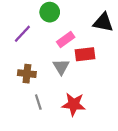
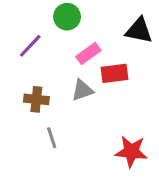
gray triangle: (61, 67) -> (82, 90), turned 42
red star: (74, 104) -> (131, 151), moved

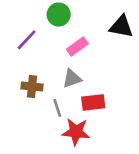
red rectangle: (114, 73) -> (93, 102), moved
gray line: (52, 138) -> (57, 108), moved
red star: (131, 151) -> (76, 132), moved

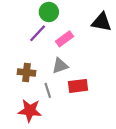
purple line: (27, 40) -> (38, 33), moved
red star: (76, 132) -> (30, 111), moved

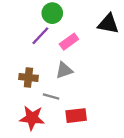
red rectangle: (78, 86) -> (76, 116), moved
gray line: (48, 90) -> (51, 97), turned -56

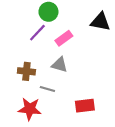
gray triangle: (64, 70) -> (60, 65), turned 35
red rectangle: (76, 116) -> (85, 106), moved

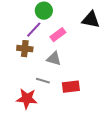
brown cross: (26, 71) -> (25, 49), moved
red rectangle: (85, 106) -> (71, 87), moved

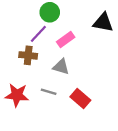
red rectangle: (71, 87) -> (80, 99), turned 48
red star: (27, 99) -> (17, 95), moved

